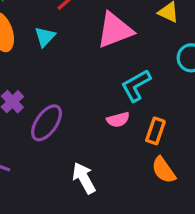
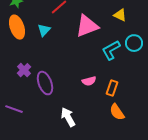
cyan L-shape: (136, 85) -> (111, 50), moved
purple ellipse: (47, 123) -> (45, 83), turned -55

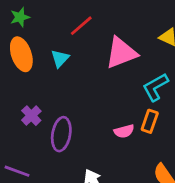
purple ellipse: (45, 83) -> (61, 134), turned 30
orange rectangle: (112, 88) -> (150, 121), moved

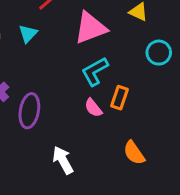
cyan L-shape: (155, 87) -> (95, 71), moved
pink semicircle: (124, 131) -> (93, 108), turned 66

